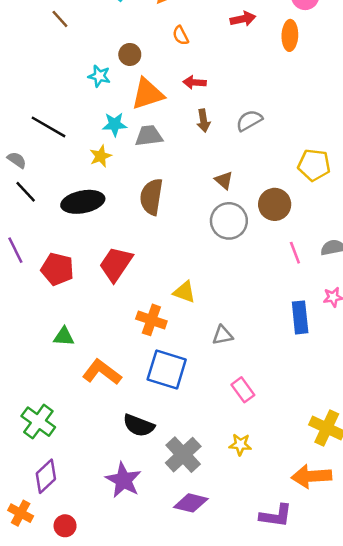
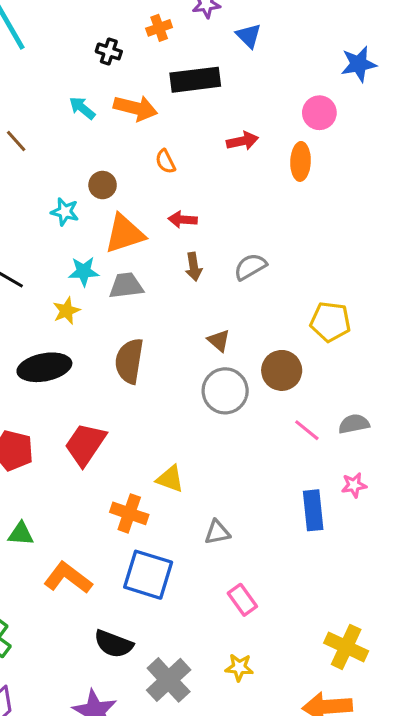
pink line: (295, 253) -> (307, 430), turned -30

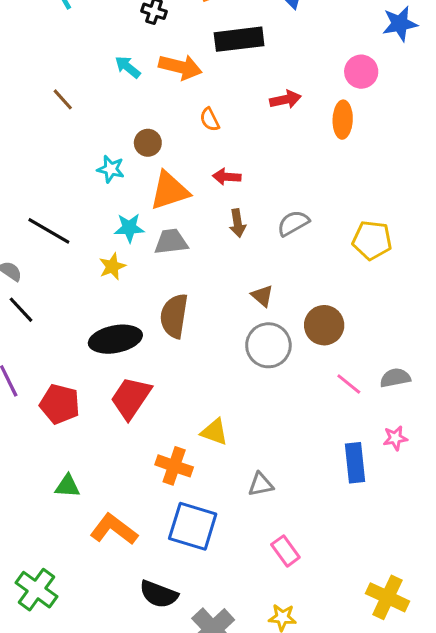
yellow pentagon: (330, 322) -> (372, 240), moved
black ellipse: (44, 367) -> (115, 339), moved

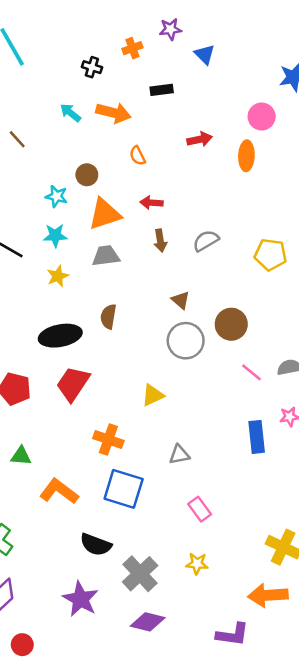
black rectangle: (239, 39) -> (162, 90), size x0.6
cyan star: (129, 228) -> (55, 236), moved
brown semicircle: (174, 316) -> (108, 317), size x0.7
yellow triangle: (214, 432) -> (153, 395), moved, turned -45

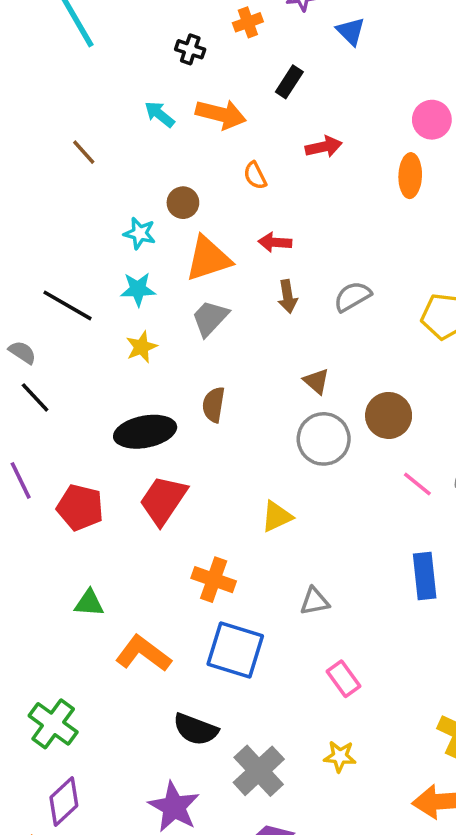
black rectangle: (162, 90) -> (289, 82), turned -50
red arrow: (200, 139) -> (324, 147), moved
gray trapezoid: (106, 256) -> (210, 318), turned -40

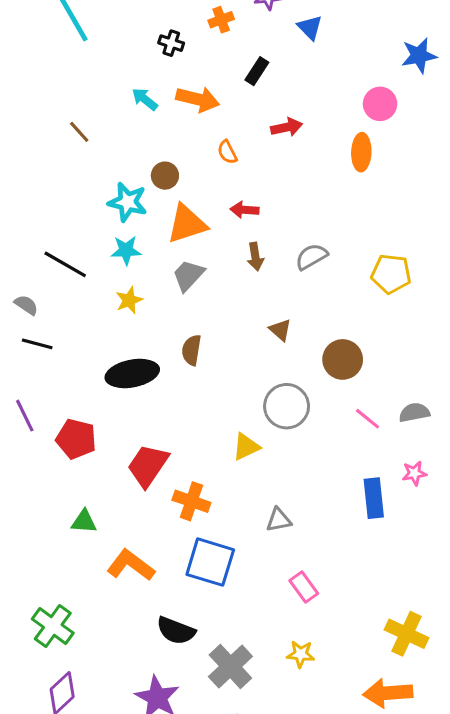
cyan star: (140, 233) -> (128, 202), size x1.4
black line: (35, 397) -> (37, 344), turned -32
gray circle: (324, 439) -> (287, 406), moved
red trapezoid: (163, 500) -> (148, 465), moved

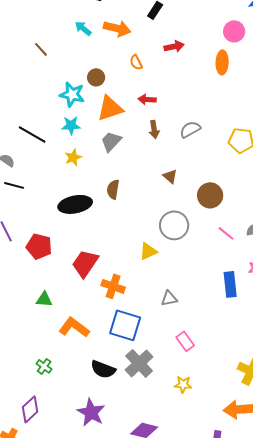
green cross: (53, 626) -> (44, 366), moved, size x0.6
gray cross: (230, 666) -> (139, 363), moved

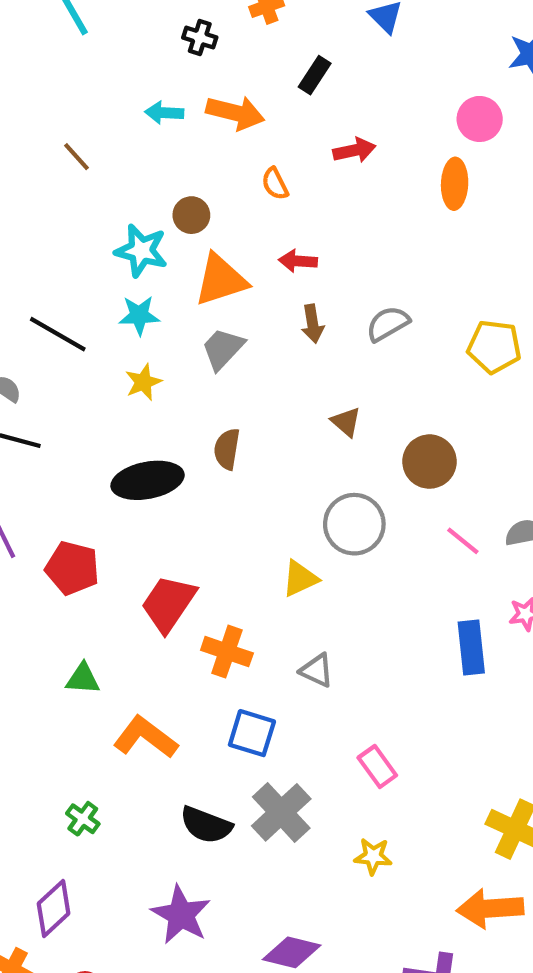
cyan arrow: (83, 28) -> (164, 113), turned -36
gray triangle: (169, 298) -> (317, 670), moved, turned 36
blue square: (125, 325) -> (252, 733), size x0.7

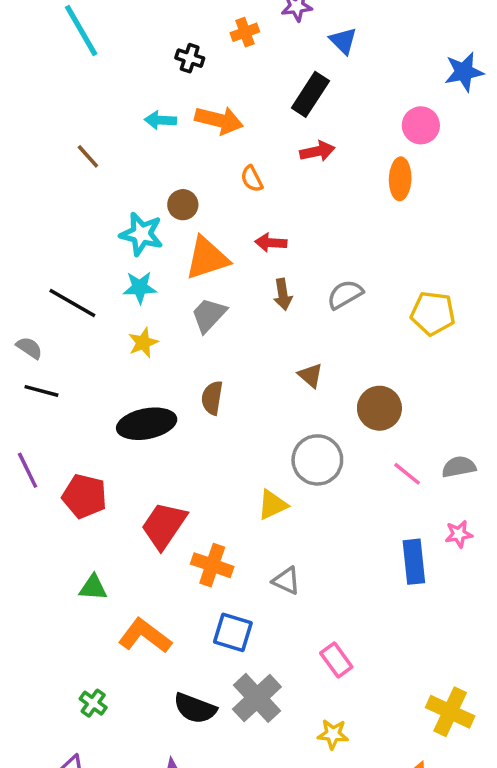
black rectangle: (315, 75) -> (310, 94), moved, size x1.4

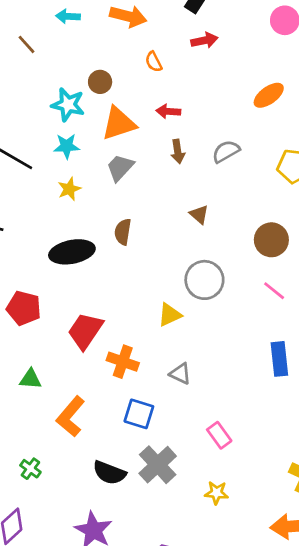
cyan arrow: (160, 120) -> (68, 16), moved
orange ellipse: (400, 179) -> (269, 95), moved, turned 52
brown circle: (379, 408) -> (271, 240), moved
orange L-shape: (145, 636) -> (71, 417), turned -87

